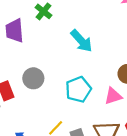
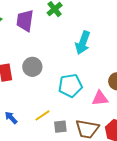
cyan arrow: (81, 41) -> (83, 43), turned 50

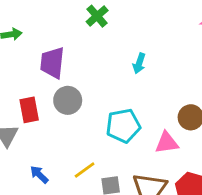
purple trapezoid: (25, 21) -> (52, 63), moved
cyan arrow: (83, 43) -> (139, 63), size x0.6

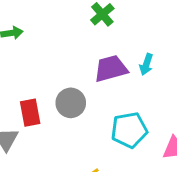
purple trapezoid: (52, 63) -> (111, 69), moved, turned 68

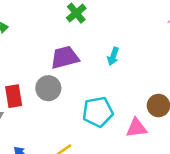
purple trapezoid: (111, 69) -> (65, 57), moved

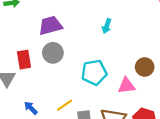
purple trapezoid: (65, 57) -> (50, 25), moved

